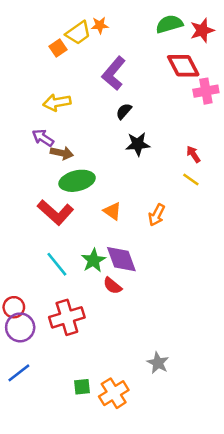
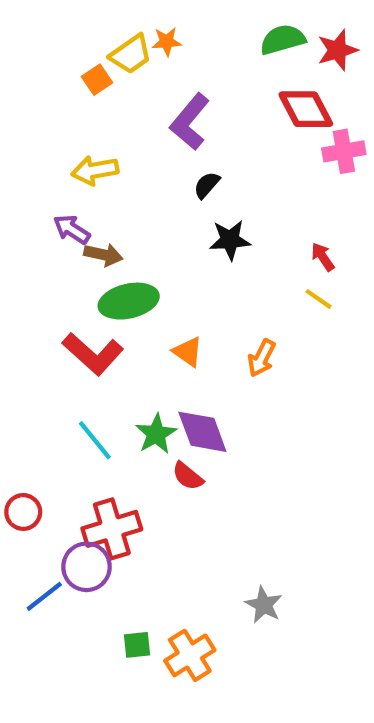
purple circle: (20, 327) -> (86, 567), moved
blue line: (19, 373) -> (44, 596), moved

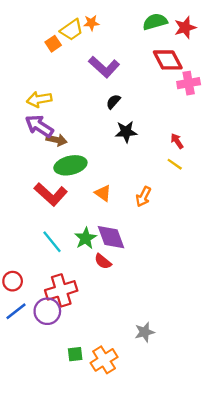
purple L-shape: (190, 122) -> (104, 67), turned -88
yellow arrow: (95, 170) -> (39, 99), moved
purple arrow: (72, 229) -> (39, 126), size x1.4
blue line: (44, 596) -> (16, 311), moved
gray star: (264, 605) -> (145, 332), turned 30

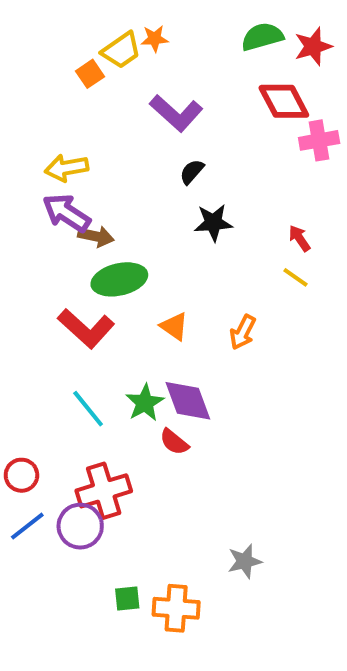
orange cross: (104, 360) -> (176, 608), turned 36

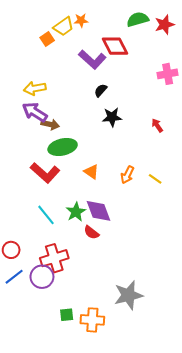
red diamond: (284, 101) -> (115, 46), moved
yellow line: (296, 277) -> (155, 179), moved
gray star: (245, 561) -> (128, 295), size x1.6

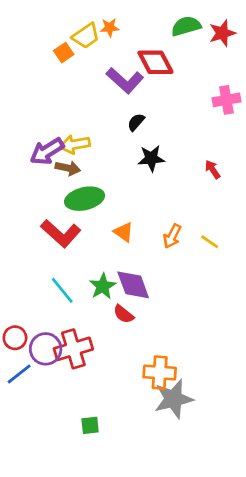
yellow arrow: (35, 88) -> (75, 144), moved
purple arrow: (35, 112) -> (47, 151), turned -65
purple circle: (42, 277) -> (46, 349), moved
orange cross: (92, 320) -> (160, 373), moved

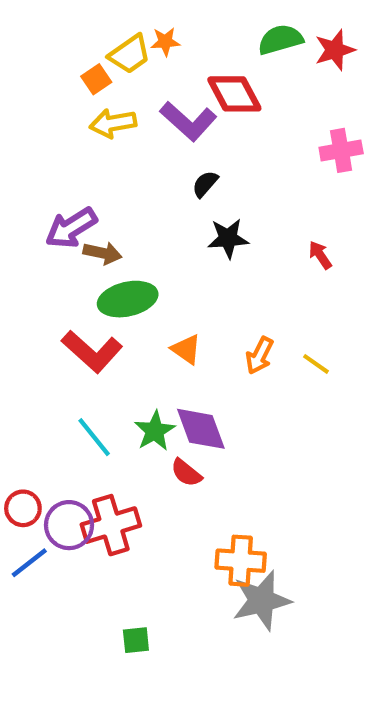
yellow arrow: (75, 144) -> (113, 123), moved

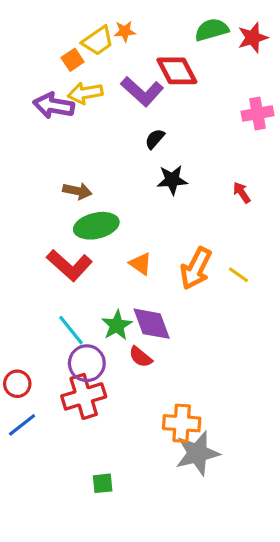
purple arrow: (71, 228) -> (54, 106), moved, turned 42
orange arrow: (259, 356) -> (196, 268), size x1.5
purple circle: (69, 525) -> (87, 363), moved

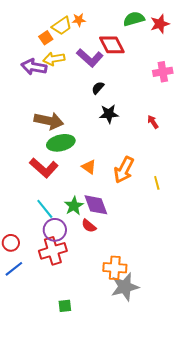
brown arrow: (77, 191) -> (49, 121), size x1.6
yellow line: (239, 275) -> (157, 183), moved, turned 40

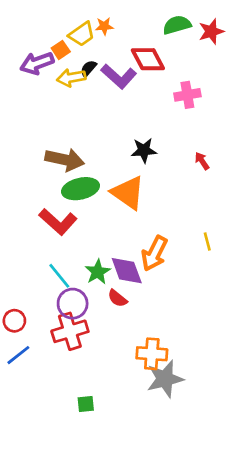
purple arrow: (34, 67) -> (37, 63), moved, turned -30
pink cross: (163, 72) -> (187, 95), moved
black semicircle: (98, 88) -> (88, 68), moved
orange triangle: (89, 167) -> (128, 193), moved, size x1.8
orange arrow: (124, 170) -> (154, 253), moved

